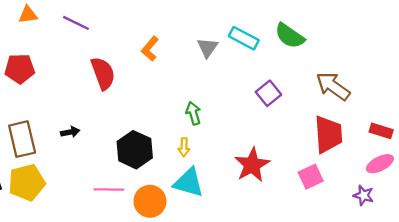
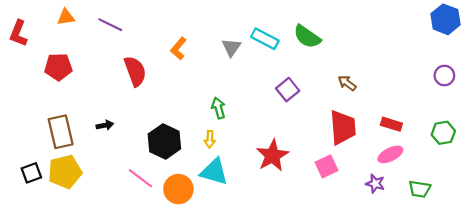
brown arrow: (333, 86) -> (347, 83), size x0.6
pink line: (109, 190) -> (141, 178), turned 36

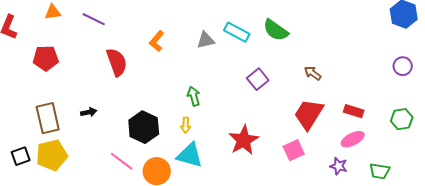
gray triangle: (231, 47) -> (206, 40), turned 42
red trapezoid: (343, 127) -> (309, 114), turned -144

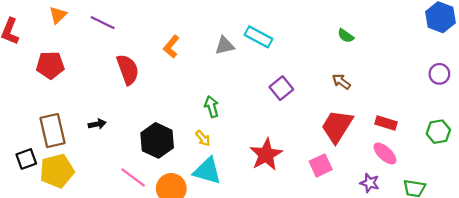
orange triangle: (53, 12) -> (58, 15), turned -36
green semicircle: (276, 30) -> (346, 36), moved, size x0.6
yellow arrow: (186, 125) -> (203, 138), turned -42
pink ellipse: (353, 139) -> (385, 153), turned 70
black square: (21, 156) -> (26, 159), moved

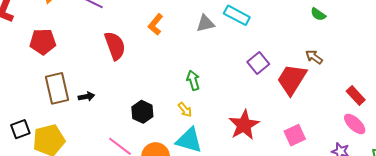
red rectangle: (386, 123) -> (356, 96), turned 30
red trapezoid: (337, 126) -> (292, 79), moved
brown rectangle: (52, 131) -> (57, 88), moved
black hexagon: (157, 140) -> (142, 112), size x0.7

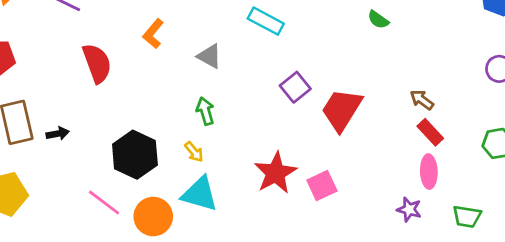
gray triangle: (205, 23) -> (209, 56), moved, turned 42
brown arrow: (314, 57) -> (422, 100), moved
black hexagon: (142, 112) -> (135, 155), size x1.5
pink ellipse: (355, 124) -> (429, 172), turned 45
pink square: (295, 135) -> (322, 186), moved

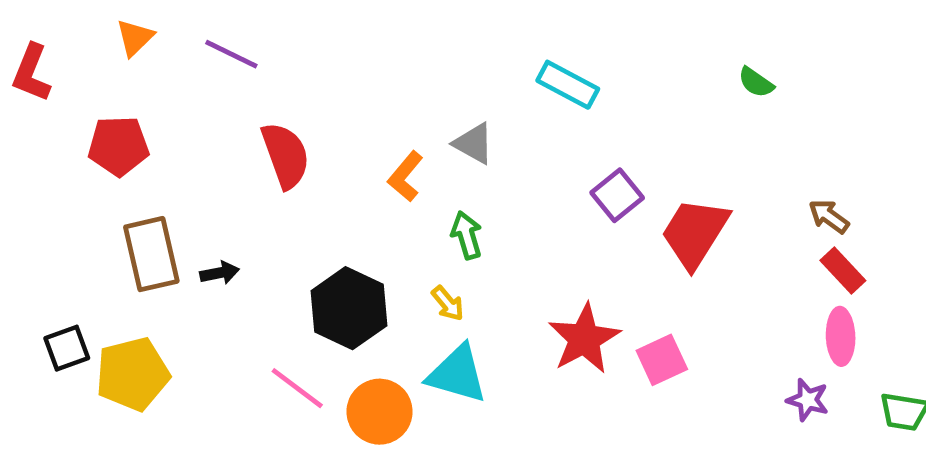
orange L-shape: (153, 34) -> (405, 176), moved

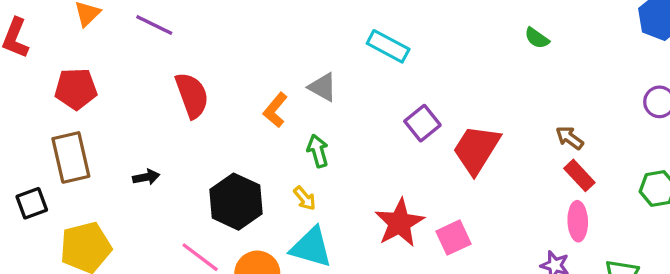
green semicircle: (756, 82) -> (537, 38), moved
brown rectangle: (151, 254) -> (71, 157), moved
black square: (67, 348) -> (32, 203), moved

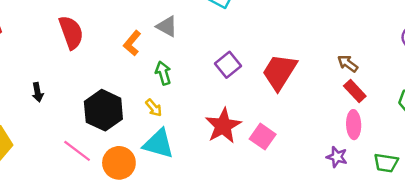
purple square: (422, 123) -> (228, 65), moved
black arrow: (146, 177) -> (38, 92), turned 90
pink square: (453, 238) -> (263, 137), turned -30

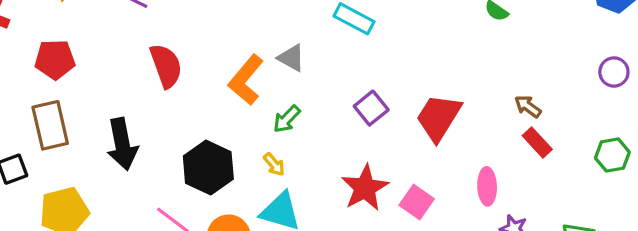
orange L-shape: (132, 43) -> (246, 80), size x1.5
green arrow: (163, 73) -> (287, 119), turned -120
black arrow: (38, 92) -> (122, 144), size x2.0
pink ellipse: (354, 125) -> (487, 186), moved

